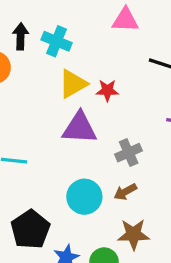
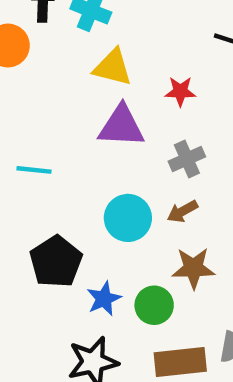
yellow triangle: (73, 84) -> (113, 67), turned 44
red star: (107, 90) -> (180, 91), moved

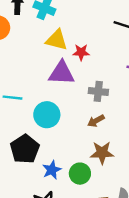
red star: (180, 91) -> (81, 52), moved
gray cross: (187, 159) -> (98, 91), turned 30
cyan circle: (128, 218) -> (47, 115), moved

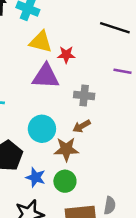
cyan circle: (47, 115) -> (42, 129), moved
brown star: (102, 153) -> (66, 149), moved
blue star: (52, 170) -> (36, 177), turned -30

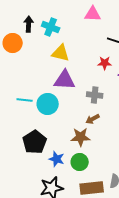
red star: (66, 55) -> (105, 63), moved
cyan circle: (42, 129) -> (48, 104), moved

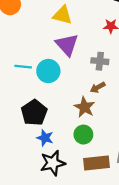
purple triangle: (65, 80) -> (67, 45), turned 45
brown star: (81, 137) -> (84, 107), turned 30
blue star: (57, 159) -> (45, 138), moved

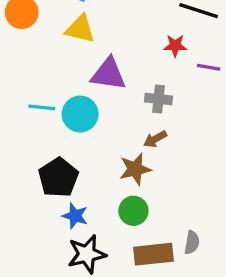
yellow triangle: (63, 15) -> (80, 29), moved
purple triangle: (67, 45) -> (108, 74), turned -40
brown star: (84, 107) -> (135, 169), turned 30

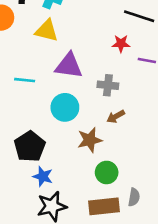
cyan line: (42, 107) -> (25, 80), moved
cyan circle: (80, 114) -> (65, 107), moved
brown arrow: (155, 139) -> (116, 117), moved
green circle: (133, 211) -> (107, 172), moved

